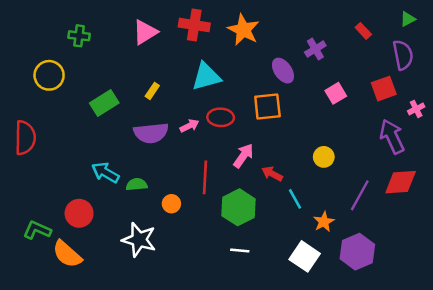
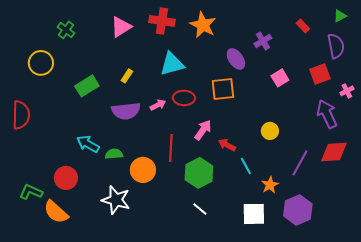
green cross: (79, 36) -> (66, 30), turned 30
orange circle: (171, 204) -> (143, 170), size x1.6
white line: (240, 250) -> (200, 209), turned 35
white square: (305, 256) -> (254, 214), turned -35

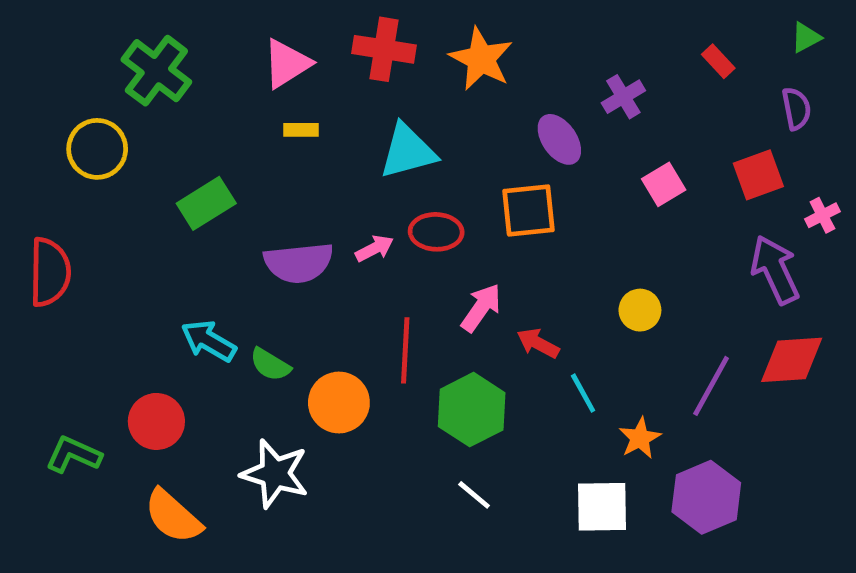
green cross: (66, 30) -> (156, 71), size x1.6
purple semicircle: (336, 46) -> (796, 109), size x0.7
yellow rectangle: (127, 76) -> (301, 130), moved, turned 56
green semicircle: (114, 154) -> (270, 365), turned -144
orange semicircle: (56, 212) -> (173, 516), moved

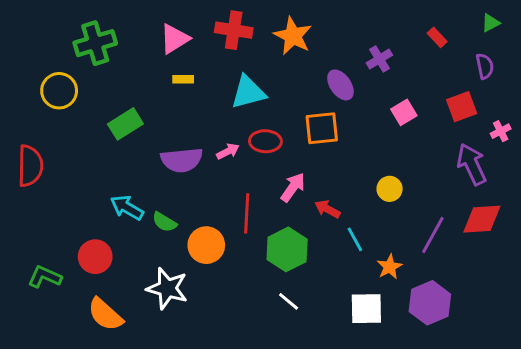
green cross: (156, 71) -> (95, 43), turned 36

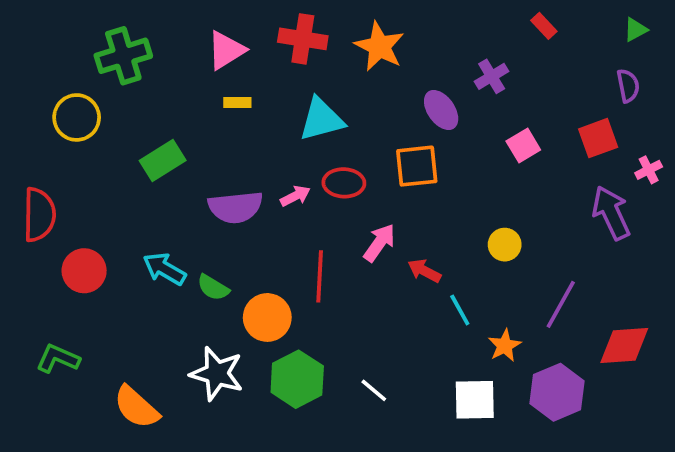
red rectangle: (437, 37) -> (544, 26), moved
red diamond: (482, 219) -> (624, 346), moved
green hexagon: (287, 249) -> (297, 379), moved
red circle: (95, 257) -> (84, 271), moved

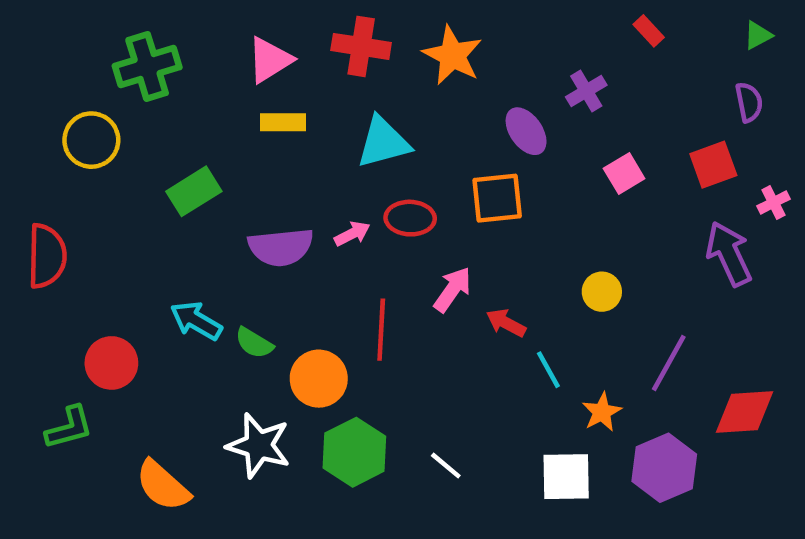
yellow rectangle: (237, 103) -> (283, 122), size x1.4
red circle: (84, 271) -> (111, 363), moved
green L-shape: (58, 359) -> (69, 428), turned 141

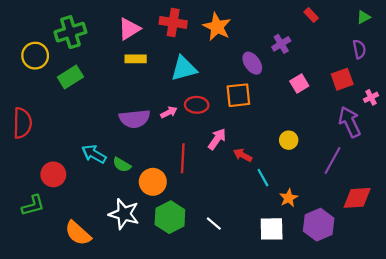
yellow circle: (91, 140) -> (35, 56), moved
green rectangle: (194, 191) -> (70, 77), moved
purple line: (669, 363) -> (333, 160), moved

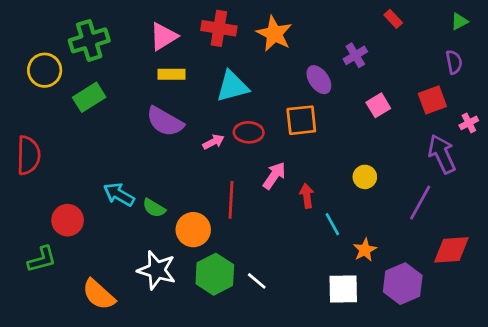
purple semicircle: (135, 119) -> (165, 122), moved, turned 36
red arrow: (243, 155) -> (307, 196), turned 54
white line: (214, 224) -> (257, 281), moved

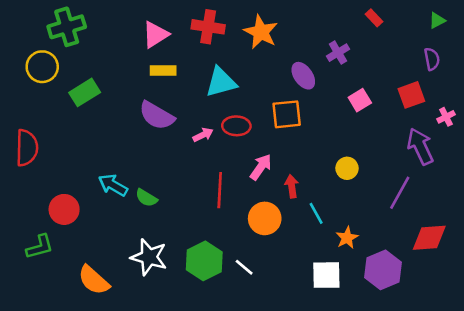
green cross: (89, 40) -> (67, 27), moved
orange circle: (193, 230) -> (265, 218), moved

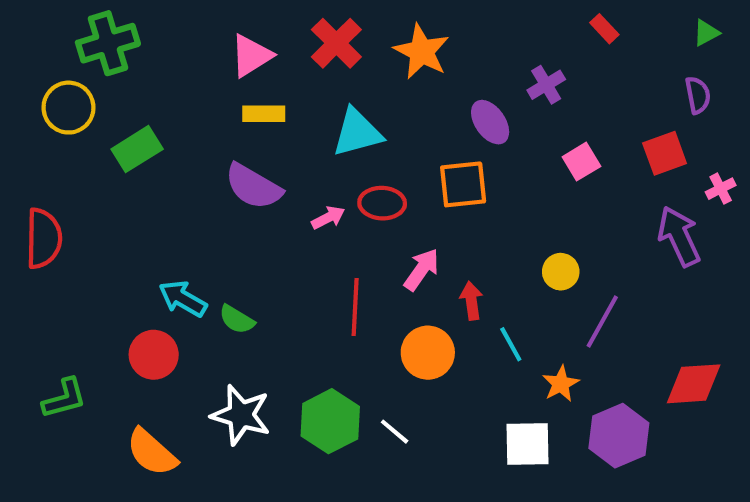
red cross: (208, 27) -> (336, 43), turned 36
purple line: (400, 193) -> (602, 321), moved
red circle: (64, 209) -> (154, 355), moved

